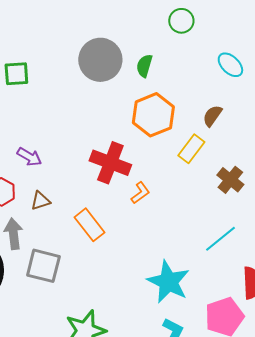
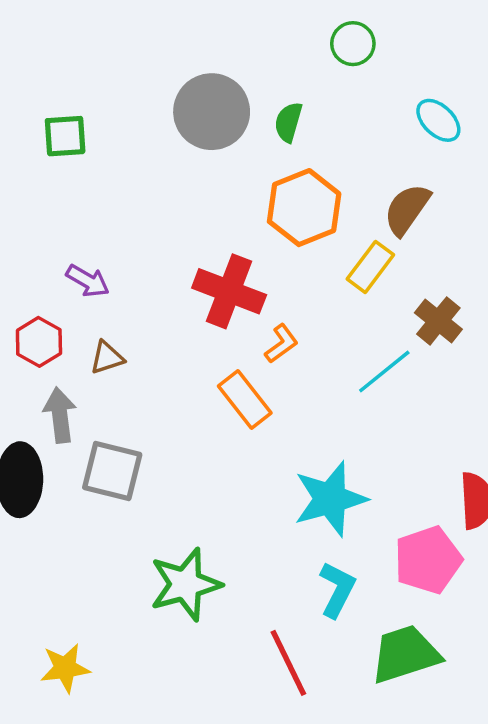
brown semicircle: (212, 116) -> (407, 209), size x1.4
orange rectangle: (89, 225) -> (245, 399), moved
cyan line: (220, 239) -> (384, 372), moved
cyan star: (168, 282) -> (330, 499), turned 30

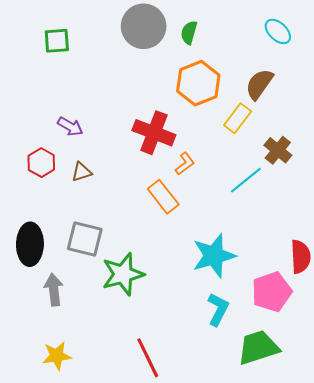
gray arrow: (60, 415) -> (54, 290), moved
green star: (185, 584) -> (123, 274), moved
red line: (288, 663) -> (148, 358), moved

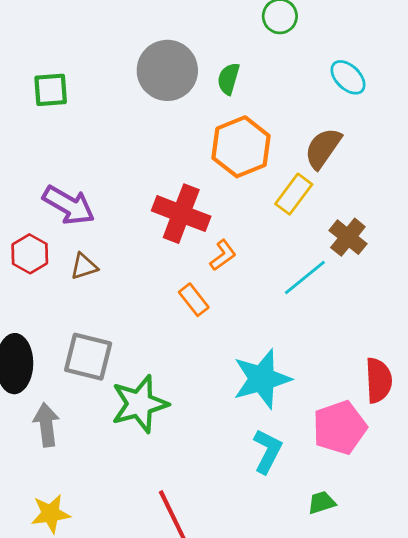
purple arrow: (70, 126) -> (69, 205), size x1.5
orange rectangle: (163, 197) -> (194, 300), size x0.7
green trapezoid: (258, 348) -> (322, 503), size x0.5

